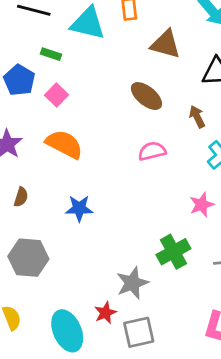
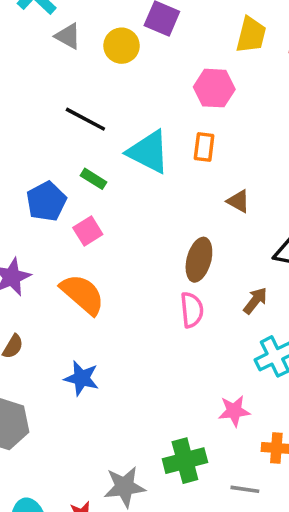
brown triangle: (166, 44) -> (238, 201), size x0.6
brown ellipse: (146, 96) -> (199, 260), turned 52
brown arrow: (197, 117) -> (255, 301), turned 50
pink semicircle: (152, 151) -> (192, 310), moved, turned 84

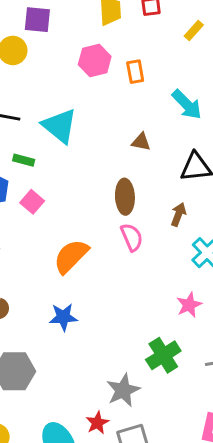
orange rectangle: (204, 147) -> (135, 72), moved
cyan triangle: (148, 152) -> (60, 126), turned 30
orange semicircle: (82, 294) -> (71, 256), moved, turned -69

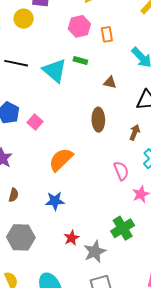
green rectangle: (24, 160) -> (80, 61), moved
pink semicircle: (132, 237) -> (121, 171), moved
red star: (97, 423) -> (72, 238), moved

